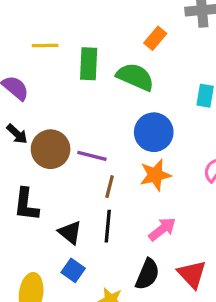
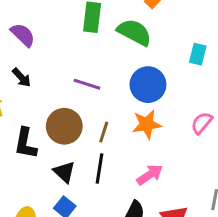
brown circle: (51, 149) -> (64, 126), moved
purple line: (92, 156) -> (87, 84), moved

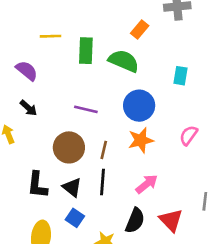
black L-shape: (26, 143) -> (37, 185), moved

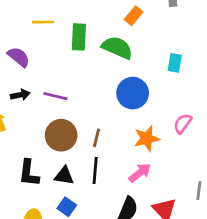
black arrow: (28, 108) -> (20, 95), turned -54
purple line: (86, 109) -> (55, 96), moved
orange star: (141, 140) -> (147, 139), moved
black triangle: (72, 187) -> (64, 176), turned -30

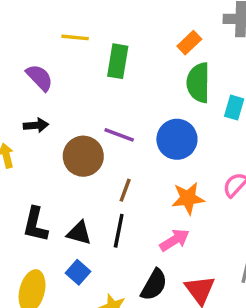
green semicircle: (117, 48) -> (198, 83), moved, turned -120
purple line: (55, 96) -> (119, 135), moved
brown circle: (61, 135) -> (83, 156), moved

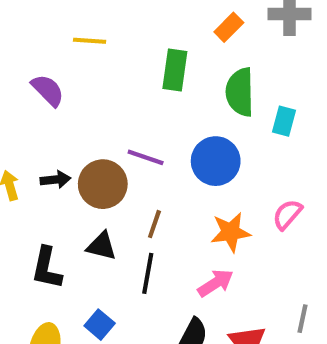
orange rectangle: (189, 43) -> (229, 27), moved
green rectangle: (118, 61) -> (175, 70), moved
black arrow: (36, 125) -> (55, 180), moved
black triangle: (79, 233) -> (102, 246), moved

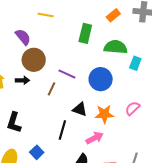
green semicircle: (240, 92) -> (116, 47), turned 90
brown circle: (103, 184) -> (34, 60), moved
brown line: (154, 224) -> (52, 89), moved
black triangle: (102, 246) -> (80, 109), moved

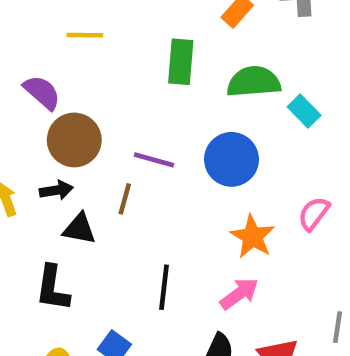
cyan rectangle: (135, 63) -> (304, 111), turned -56
black triangle: (80, 109) -> (79, 229), moved
orange star: (104, 114) -> (253, 237), turned -30

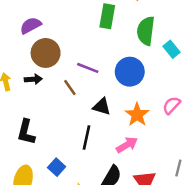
green semicircle: (254, 82) -> (146, 31), turned -84
purple semicircle: (42, 92) -> (31, 26), turned -75
brown line: (125, 199) -> (70, 87), turned -56
black triangle: (79, 229) -> (102, 106), moved

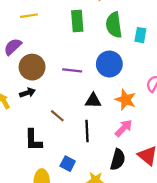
cyan rectangle: (172, 49) -> (140, 35), turned 64
brown line: (70, 87) -> (57, 116), moved

